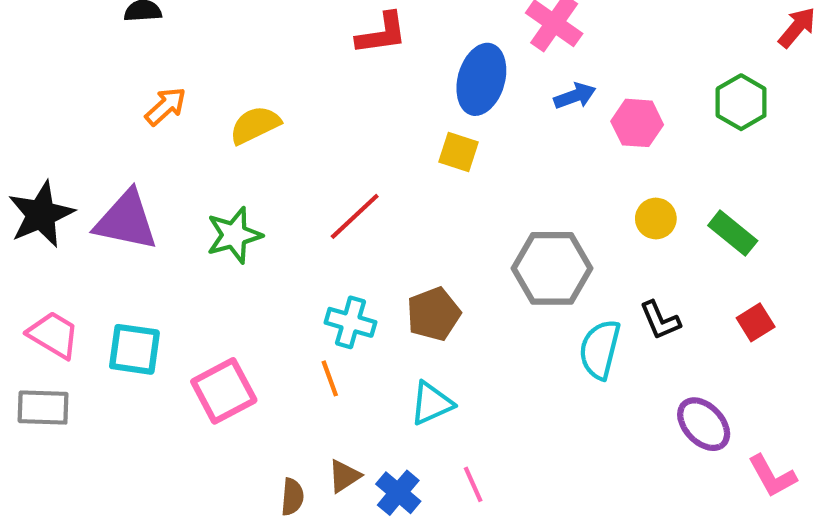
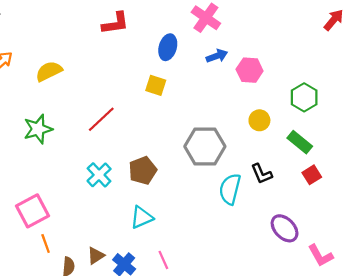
blue ellipse: (481, 79) -> (168, 47), size x0.7
green hexagon: (741, 102) -> (304, 97), moved
green rectangle: (733, 233) -> (300, 142), moved
cyan cross: (351, 322) -> (99, 175), turned 30
orange line: (330, 378) -> (46, 244), moved

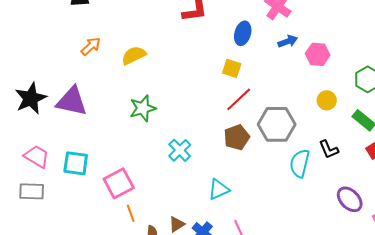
red line: (101, 119) -> (239, 99), moved
green star: (38, 129) -> (143, 108), moved
brown pentagon: (143, 170) -> (237, 137), moved

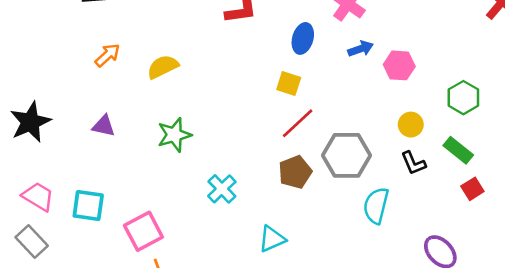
purple triangle: (72, 101) -> (104, 126), moved, size x0.6
black L-shape: (329, 149) -> (413, 163), moved
gray rectangle: (32, 191) -> (32, 241), turned 45

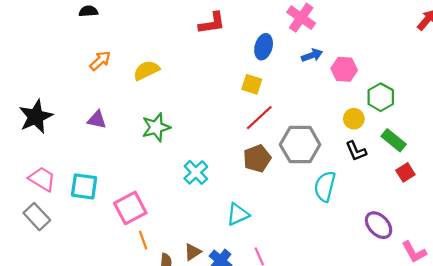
green hexagon: (463, 98) -> (381, 97), moved

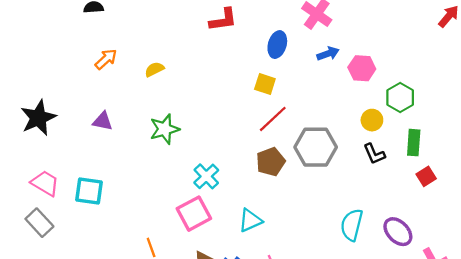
yellow semicircle: (146, 70) -> (154, 69), size x0.7
green rectangle: (394, 140) -> (414, 143), turned 55
cyan semicircle: (325, 186) -> (352, 225), moved
pink square: (130, 208) -> (194, 214), moved

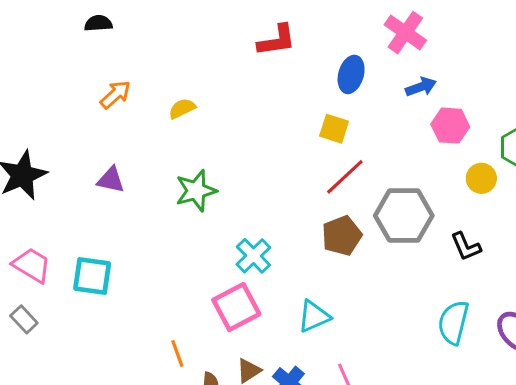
pink hexagon: (362, 68) -> (450, 126), moved
black L-shape: (374, 154) -> (466, 247), moved
gray rectangle: (39, 223) -> (24, 319), size x0.7

